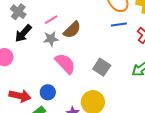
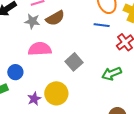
pink semicircle: (65, 64) -> (40, 49), turned -65

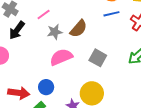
brown semicircle: (55, 18) -> (79, 29), moved
gray star: (32, 21) -> (55, 32), moved

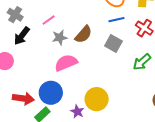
gray square: (98, 58) -> (113, 44), moved
blue circle: (46, 87) -> (51, 93), size x1.5

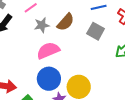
blue circle: (51, 93) -> (49, 79), moved

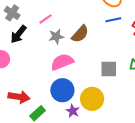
gray square: (96, 31) -> (109, 69), moved, turned -30

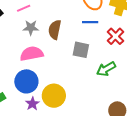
brown semicircle: (80, 34) -> (55, 30), turned 138
gray square: (109, 69) -> (81, 50), moved

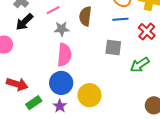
brown semicircle: (55, 30) -> (85, 16), moved
pink semicircle: (32, 54) -> (64, 55), turned 110
purple star: (32, 104) -> (60, 106), moved

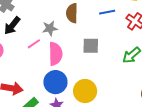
pink line: (53, 10) -> (34, 44), moved
gray square: (113, 47) -> (91, 46), moved

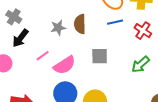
gray star: (50, 28) -> (58, 28), moved
pink semicircle: (56, 54) -> (65, 65), turned 60

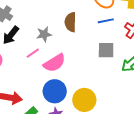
gray star: (58, 28) -> (44, 34), moved
gray square: (100, 56) -> (106, 50), moved

